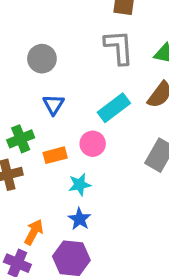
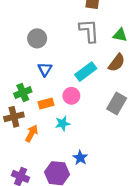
blue star: (80, 219) -> (80, 158), moved
orange arrow: (34, 232) -> (32, 133), moved

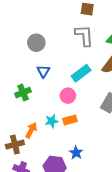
orange rectangle: (46, 104) -> (70, 120), moved
brown cross: (14, 117) -> (15, 145), moved
cyan star: (63, 123) -> (52, 121), moved

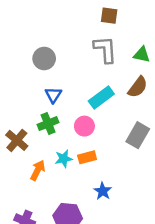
green cross: (23, 93) -> (48, 124), moved
brown cross: (15, 145) -> (17, 140), moved, turned -36
blue star: (76, 153) -> (103, 191), moved

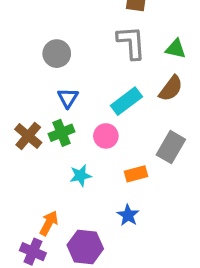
brown cross: (17, 140) -> (28, 136), moved
orange rectangle: (87, 157) -> (136, 174), moved
orange arrow: (38, 170) -> (49, 223), moved

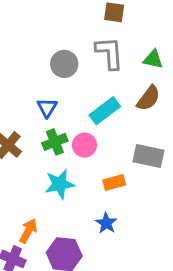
gray circle: (57, 54) -> (64, 64), moved
green cross: (61, 133) -> (55, 142), moved
gray rectangle: (171, 147) -> (148, 156), turned 72
cyan star: (81, 176) -> (60, 184), size x1.4

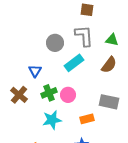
blue triangle: (47, 108) -> (35, 71), moved
cyan rectangle: (105, 111) -> (74, 63), moved

